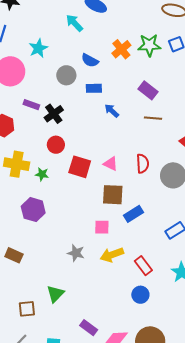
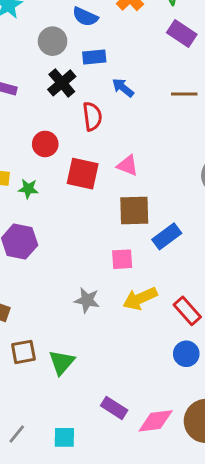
purple rectangle: (148, 90) -> (182, 34), moved
black cross: (54, 114) -> (62, 83), moved
red semicircle: (143, 164) -> (92, 116), moved
brown square: (27, 309) -> (23, 352), moved

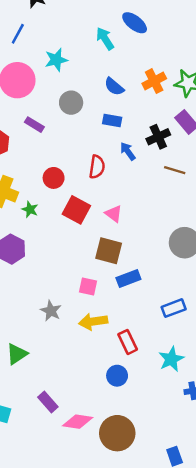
gray circle: (53, 41) -> (71, 103), moved
black cross: (62, 83) -> (158, 137), moved

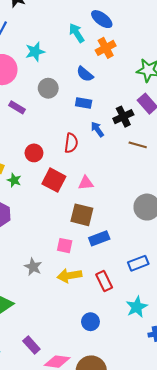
orange cross: (154, 81) -> (106, 48), moved
pink triangle: (114, 214) -> (86, 183), turned -42
red rectangle: (128, 342) -> (104, 281), moved

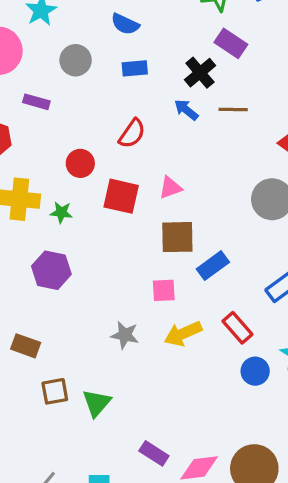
blue arrow: (97, 129) -> (186, 110), moved
red semicircle: (71, 143) -> (132, 133), turned 42
blue circle: (90, 322) -> (255, 371), moved

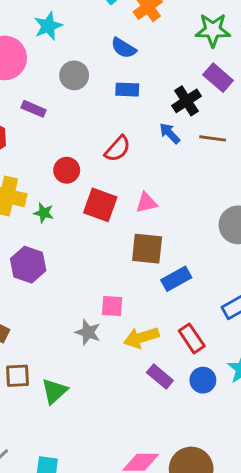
pink square: (164, 290) -> (112, 306), moved
purple rectangle: (154, 453) -> (160, 376), moved

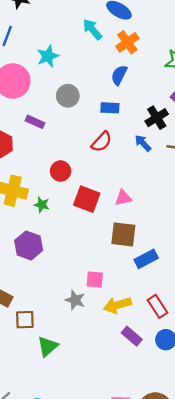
blue semicircle: (124, 48) -> (119, 75), moved, turned 84
red semicircle: (117, 149) -> (102, 142), moved
brown square: (17, 376) -> (25, 320), moved

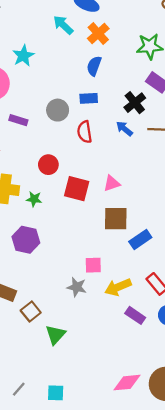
gray circle: (68, 96) -> (58, 110), moved
red semicircle: (102, 142) -> (85, 132), turned 135
brown square: (25, 320) -> (31, 311), turned -30

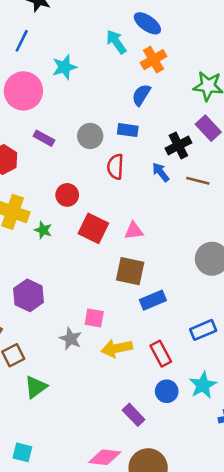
purple hexagon: (26, 240) -> (29, 295), moved
purple rectangle: (135, 315) -> (134, 415), moved

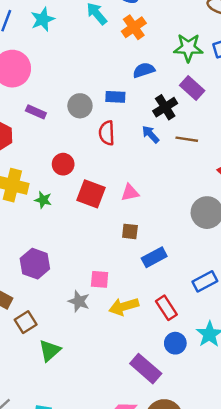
cyan star: (64, 67) -> (43, 19), moved
blue semicircle: (141, 95) -> (144, 70), moved, turned 45
brown square: (130, 271) -> (130, 231), size x0.6
purple rectangle: (134, 415) -> (146, 369), size x1.4

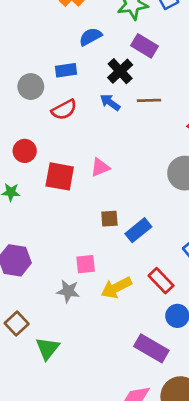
red semicircle: (107, 133) -> (64, 110), turned -105
brown square: (130, 231) -> (109, 219), moved

